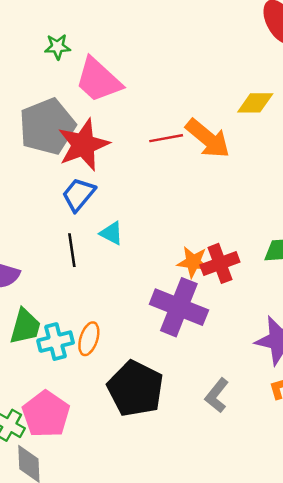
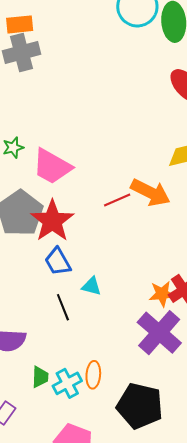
blue trapezoid: (79, 194) -> (58, 262), turned -56
purple cross: (179, 307) -> (159, 333), turned 33
green trapezoid: (25, 326) -> (40, 377), size x0.7

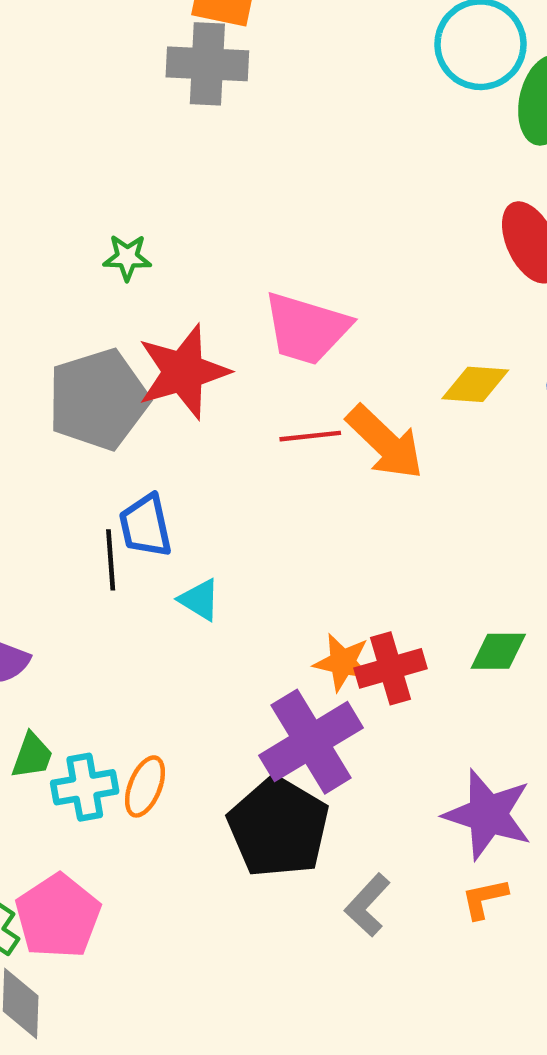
pink trapezoid: (52, 166) -> (307, 328), moved, turned -30
red star: (52, 221) -> (183, 372), moved
black line: (63, 307) -> (111, 560), moved
black pentagon: (140, 406) -> (278, 827), moved

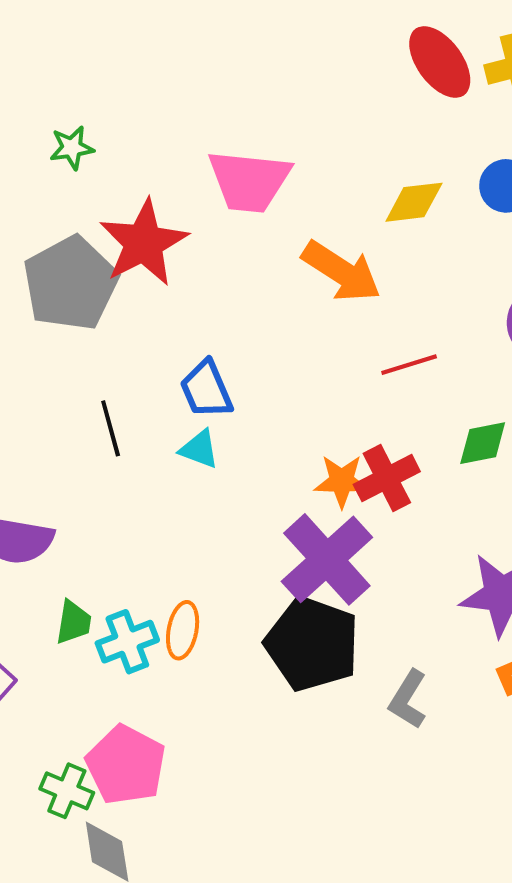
red line: (310, 436) -> (409, 365), moved
blue trapezoid: (145, 526) -> (206, 389), moved

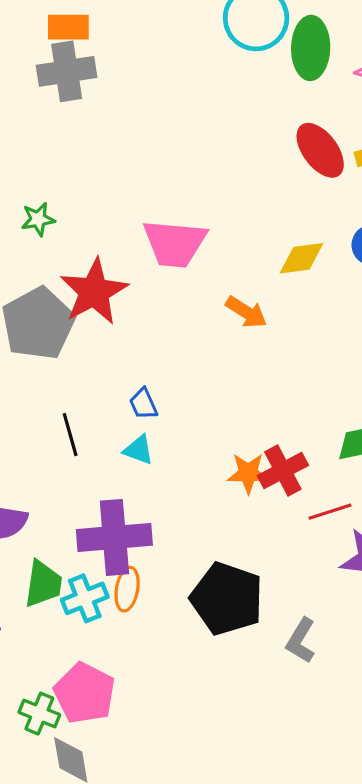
orange arrow: (341, 272) -> (246, 312), size x0.7
red line: (409, 365) -> (330, 512), moved
blue trapezoid: (206, 389) -> (143, 404), size x0.7
purple cross: (327, 559) -> (114, 537), moved, turned 38
green trapezoid: (74, 622) -> (43, 584), size x1.4

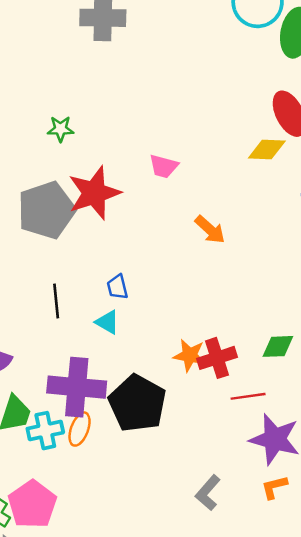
pink trapezoid: (175, 243) -> (164, 166), size x0.6
yellow diamond: (301, 258) -> (267, 149), moved
black pentagon: (227, 599) -> (137, 403), moved

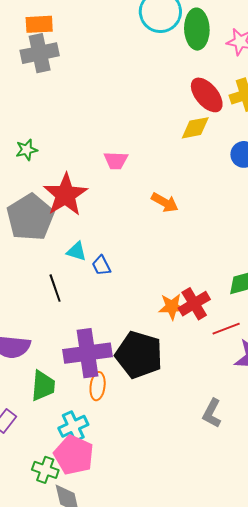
cyan triangle: (107, 322) -> (77, 251), moved
cyan cross: (45, 431) -> (73, 426), moved

